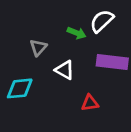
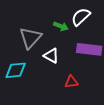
gray triangle: (38, 47) -> (30, 38), size x1.6

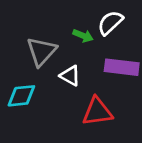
red triangle: (71, 82) -> (97, 112), size x1.6

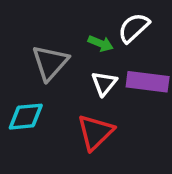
white triangle: (70, 76) -> (104, 83), moved, turned 40
red triangle: (97, 112) -> (95, 132), moved, turned -36

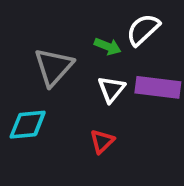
red triangle: (95, 132) -> (102, 141), size x0.6

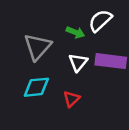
cyan diamond: (28, 125) -> (36, 87), moved

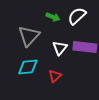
green arrow: (75, 32) -> (53, 17), moved

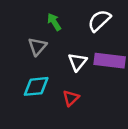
green arrow: (53, 17) -> (54, 22), moved, turned -144
gray triangle: (29, 36) -> (37, 46), size x0.7

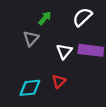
green arrow: (54, 22) -> (45, 18), turned 72
cyan diamond: (36, 86) -> (30, 88), moved

